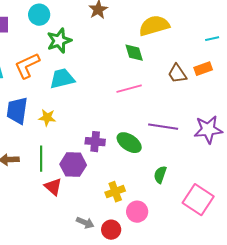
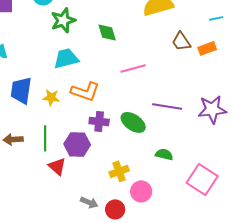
green diamond: (134, 53) -> (107, 32), moved
orange L-shape: (27, 66) -> (85, 91), moved, turned -136
brown trapezoid: (177, 74) -> (181, 41), moved
green semicircle: (160, 175) -> (164, 154), turned 84

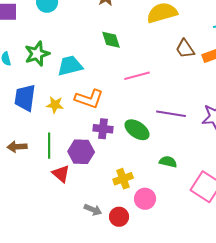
green star: (63, 20) -> (37, 54), moved

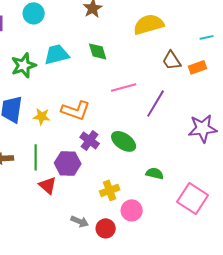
cyan trapezoid: (70, 66) -> (57, 54), moved
purple line: (171, 114) -> (156, 103), moved, turned -68
purple cross: (103, 129) -> (90, 140), turned 30

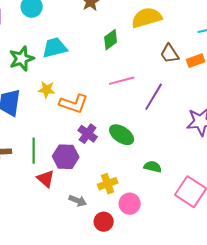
green diamond: (98, 51) -> (111, 40), moved, turned 70
yellow star: (42, 116) -> (47, 90), moved
gray arrow: (80, 221) -> (78, 201), moved

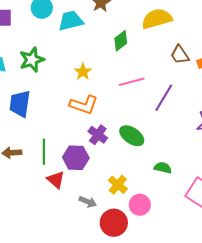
cyan trapezoid: (55, 48) -> (71, 21), moved
yellow star: (47, 90) -> (83, 72), moved, turned 30
yellow cross: (108, 184) -> (118, 185), turned -30
red circle: (104, 222) -> (114, 223), size x1.4

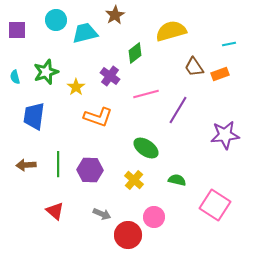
yellow star: (83, 72) -> (76, 87), moved
purple cross: (98, 135) -> (110, 76), moved
red triangle: (56, 180) -> (55, 211), moved
yellow cross: (118, 185) -> (134, 180), moved

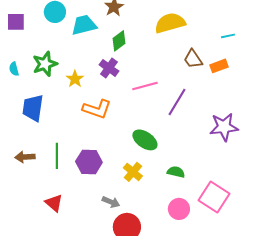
green diamond: (135, 53) -> (119, 41), moved
gray arrow: (102, 214) -> (111, 202), moved
pink circle: (154, 217) -> (179, 209), moved

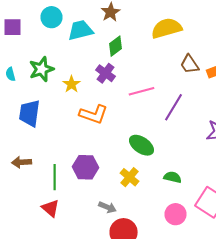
green line: (57, 156) -> (54, 177), moved

